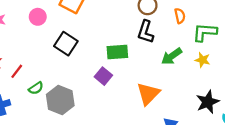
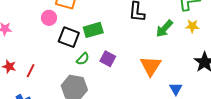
pink circle: (38, 17) -> (49, 18), moved
green rectangle: (117, 52) -> (93, 30), moved
green semicircle: (36, 88) -> (83, 59), moved

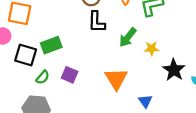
yellow star: (192, 26) -> (152, 49), moved

